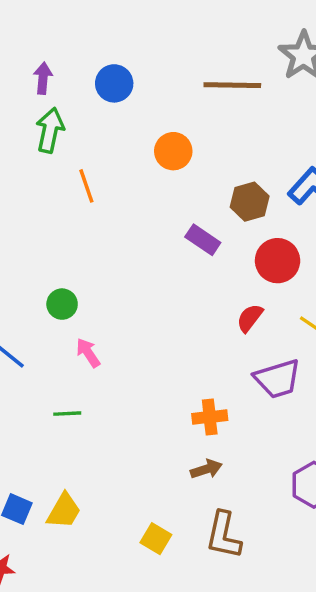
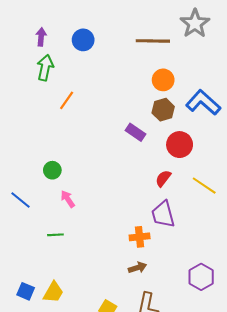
orange circle: (173, 151) -> (163, 80), moved
orange line: (86, 186) -> (67, 100), turned 54
purple trapezoid: (278, 379) -> (163, 214), moved, turned 92

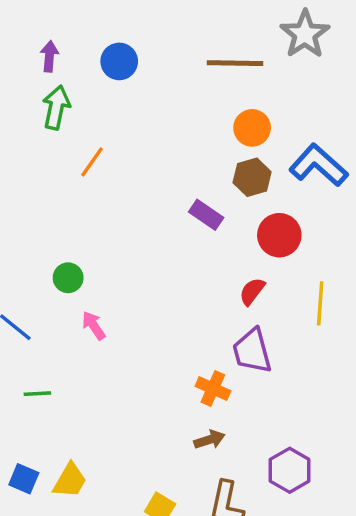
yellow line: (204, 186) -> (320, 303), turned 60
green line: (55, 235) -> (37, 394), moved
orange cross: (140, 237) -> (213, 388), turned 30
purple hexagon: (201, 277) -> (290, 470), moved

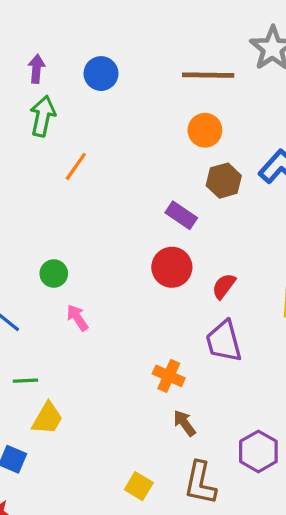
orange circle: (252, 128) -> (205, 130), moved
red circle: (279, 235) -> (172, 267), moved
orange cross: (213, 388) -> (169, 376), moved
brown arrow: (209, 440) -> (184, 423), turned -108
yellow trapezoid: (70, 480) -> (47, 418), moved

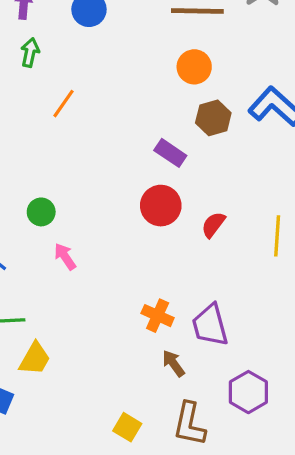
green arrow: (43, 116) -> (30, 53), size x0.7
purple trapezoid: (224, 341) -> (210, 325), moved

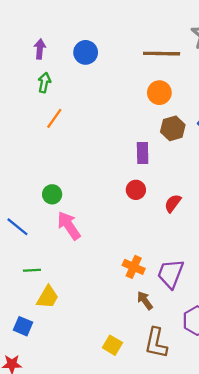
orange line: (63, 104) -> (54, 118), moved
purple rectangle: (170, 153) -> (143, 153), turned 55
red circle: (161, 206) -> (136, 190), size x0.7
pink arrow: (65, 257) -> (69, 226), size x1.5
purple trapezoid: (210, 325) -> (171, 274), turned 36

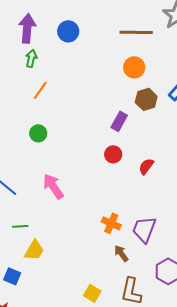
purple arrow: (40, 49) -> (27, 28), size x1.6
purple rectangle: (143, 153) -> (119, 121), turned 30
green circle: (52, 194) -> (38, 133), moved

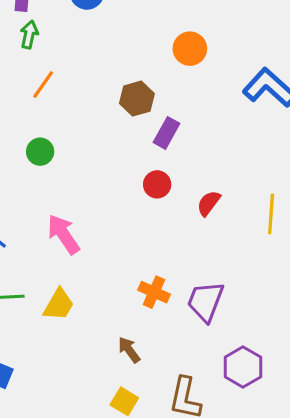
brown hexagon: (146, 99) -> (137, 99), moved
yellow trapezoid: (34, 250) -> (59, 305), moved
brown arrow: (121, 253) -> (129, 350), moved

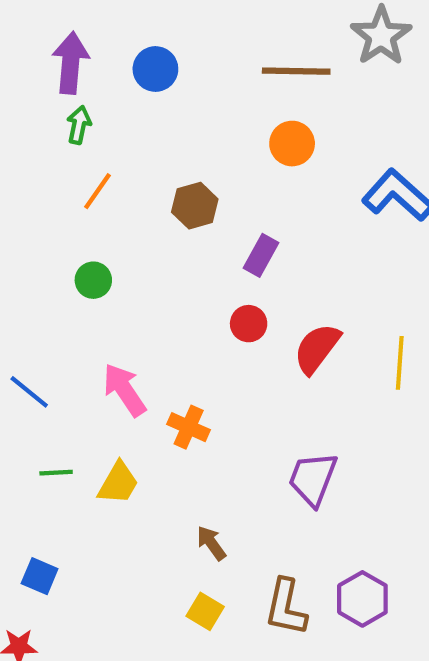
brown hexagon: (137, 99) -> (195, 206), moved
red semicircle: (209, 203) -> (317, 348), size x1.5
orange cross: (154, 292) -> (189, 427), moved
purple hexagon: (243, 367) -> (362, 599), moved

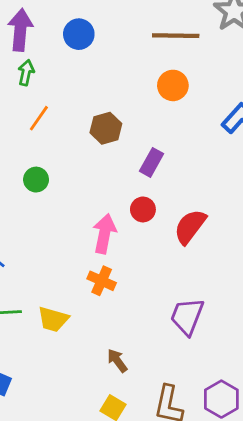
pink arrow: (124, 390) -> (104, 234), moved, turned 45
yellow trapezoid: (118, 483) -> (53, 319), turned 76

